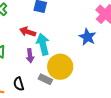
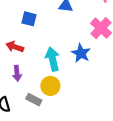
cyan arrow: (43, 44) -> (53, 59), moved
yellow circle: (60, 67) -> (50, 86), size x0.7

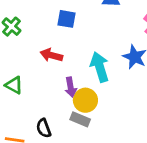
purple arrow: (17, 73) -> (71, 87), moved
yellow circle: (50, 86) -> (85, 100), moved

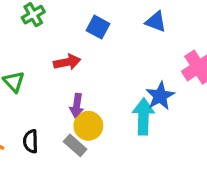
red arrow: (51, 55) -> (67, 62), turned 135
cyan arrow: (100, 67) -> (143, 117), moved

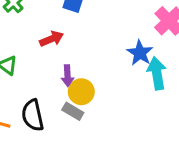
cyan arrow: (143, 117) -> (157, 73), moved
black semicircle: (31, 141) -> (33, 115), size x1.5

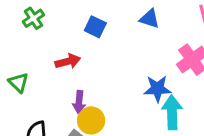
blue star: (140, 53) -> (157, 89), turned 30

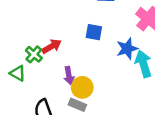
green cross: (33, 18) -> (34, 54), moved
blue square: (95, 27) -> (94, 32), moved

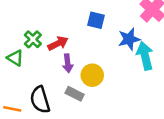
red arrow: (52, 46) -> (58, 43), moved
yellow circle: (82, 87) -> (92, 75), moved

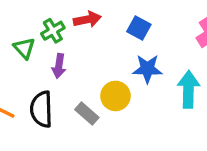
blue star: (129, 39) -> (147, 69), moved
red arrow: (58, 43) -> (87, 19), moved
purple arrow: (68, 63) -> (59, 66), moved

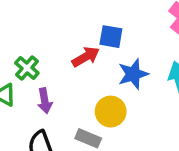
red arrow: (87, 19) -> (86, 57), moved

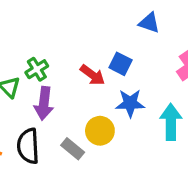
red arrow: (86, 57) -> (92, 75), turned 50
purple arrow: (45, 101) -> (44, 103), size x1.4

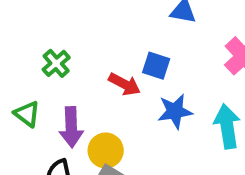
green cross: (37, 69) -> (56, 63), moved
yellow circle: (100, 131) -> (106, 151), moved

